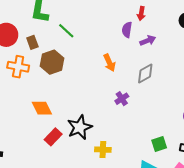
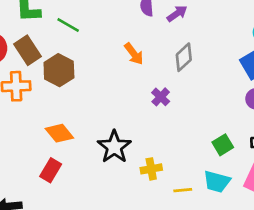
brown rectangle: (32, 42) -> (28, 50), size x1.5
red rectangle: (53, 137) -> (51, 170), moved

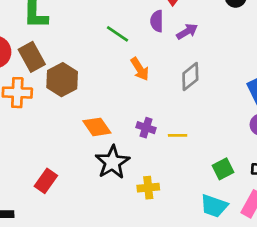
green line: (68, 25) -> (117, 34), moved
purple cross: (161, 97) -> (146, 128), moved, turned -30
orange diamond: (59, 133) -> (97, 127), moved
yellow line: (183, 190) -> (178, 135), moved

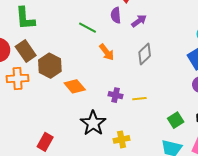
orange diamond: (97, 127) -> (75, 86), moved

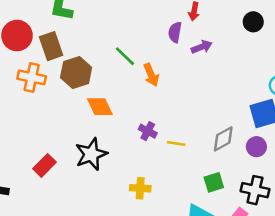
green line: (88, 28) -> (125, 56), moved
gray diamond: (145, 54) -> (223, 139), moved
black star: (93, 123) -> (91, 154), moved

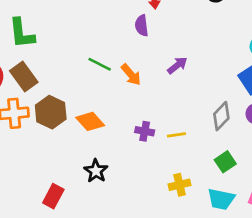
purple arrow: (202, 47) -> (177, 65), moved
brown hexagon: (76, 72) -> (51, 112), moved
black star: (91, 154) -> (96, 171), size x0.7
yellow cross: (140, 188) -> (180, 185), moved

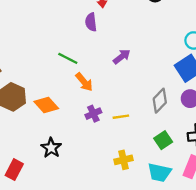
green line: (100, 64) -> (68, 58), moved
orange arrow: (131, 75) -> (84, 82), moved
purple cross: (145, 131) -> (93, 114), turned -35

